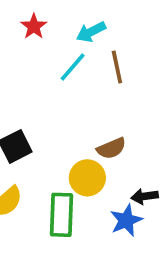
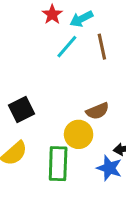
red star: (34, 26) -> (52, 14), moved
blue star: (126, 220) -> (109, 168), turned -30

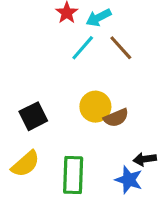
brown line: (102, 47) -> (121, 48), turned -30
yellow circle: (79, 134) -> (95, 107), moved

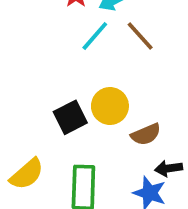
black square: (33, 116) -> (70, 117), moved
brown semicircle: (116, 118) -> (146, 134), moved

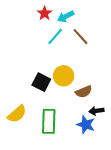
black square: (70, 117) -> (41, 82), turned -36

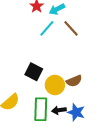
yellow circle: (64, 76) -> (55, 85), moved
black arrow: (96, 111) -> (59, 110), moved

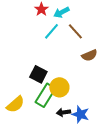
brown semicircle: (74, 81) -> (89, 55), moved
green rectangle: (41, 109) -> (45, 95), moved, turned 30

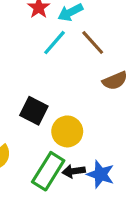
green rectangle: (45, 95) -> (48, 171), moved

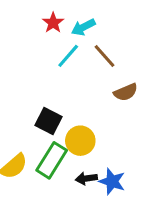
green rectangle: (48, 171) -> (52, 160), moved

